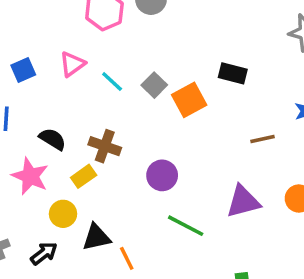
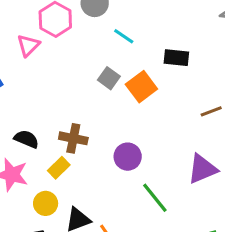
pink triangle: (72, 64) -> (28, 45), moved
cyan line: (112, 81) -> (124, 36), moved
green line: (186, 226) -> (155, 198), turned 32

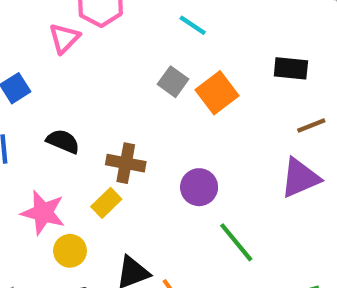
black rectangle: (176, 58) -> (291, 68), moved
black semicircle: (27, 139) -> (63, 141), moved
purple triangle: (202, 169) -> (300, 178), moved
yellow circle: (46, 203) -> (70, 251), moved

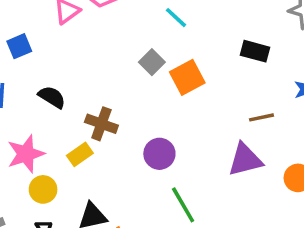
black rectangle: (291, 68) -> (255, 51), moved
pink star: (43, 213) -> (26, 154), turned 30

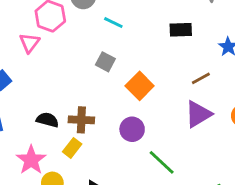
orange square: (187, 77) -> (140, 86), moved
black semicircle: (52, 97) -> (47, 120), moved

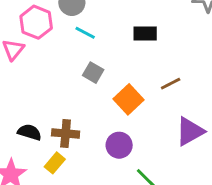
cyan line: (113, 23) -> (85, 33), moved
black rectangle: (181, 30) -> (145, 33), moved
brown line: (201, 78) -> (171, 84), moved

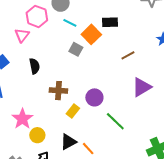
orange square: (129, 99) -> (91, 34), moved
black semicircle: (29, 132) -> (35, 66), moved, turned 63
yellow rectangle: (55, 163) -> (73, 111), moved

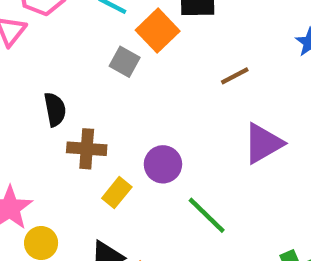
black semicircle: (35, 66) -> (55, 109), moved

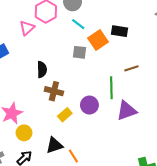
gray square: (125, 62) -> (79, 52), turned -32
purple triangle: (263, 143) -> (127, 111), moved
green line: (207, 215) -> (111, 88), moved, turned 35

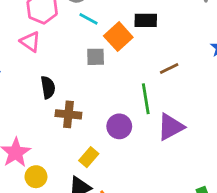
pink triangle: (27, 28) -> (30, 42), moved, turned -35
yellow rectangle: (65, 115) -> (89, 157), moved

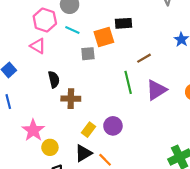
cyan line: (89, 19) -> (72, 30), moved
orange square: (118, 37) -> (104, 37), turned 30
purple circle: (119, 126) -> (113, 126), moved
purple triangle: (171, 127) -> (156, 90), moved

